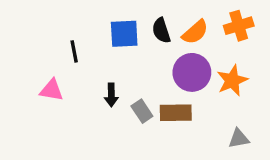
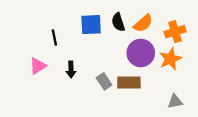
orange cross: (239, 26) -> (175, 32), moved
pink triangle: (52, 90) -> (38, 66), turned -42
black arrow: (111, 95) -> (71, 70), moved

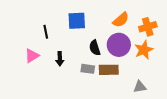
black semicircle: (118, 22) -> (95, 48), moved
gray rectangle: (104, 81) -> (88, 69), turned -48
gray triangle: (175, 101) -> (140, 87), moved

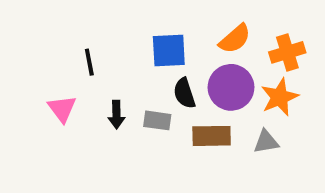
blue square: (77, 21) -> (169, 50), moved
pink triangle: (32, 56) -> (62, 109), turned -35
gray rectangle: (88, 69) -> (157, 120), moved
gray triangle: (140, 87) -> (266, 142), moved

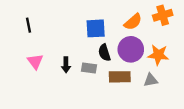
orange cross: (287, 52) -> (163, 15), moved
black line: (89, 62) -> (29, 25), moved
orange star: (280, 97) -> (158, 55), turned 30

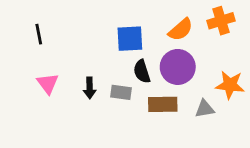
orange star: (158, 55) -> (230, 85), moved

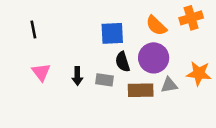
orange semicircle: (181, 30) -> (156, 26), turned 85
gray triangle: (205, 109) -> (169, 85), moved

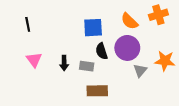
gray triangle: (169, 85) -> (140, 70), turned -40
brown rectangle: (141, 90) -> (97, 91), moved

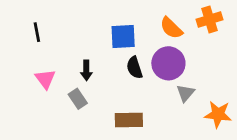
orange star: (165, 61) -> (218, 114), moved
black arrow: (64, 63) -> (86, 70), moved
gray rectangle: (87, 66) -> (78, 99), moved, turned 48

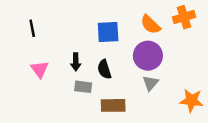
black semicircle: (134, 68) -> (104, 69), moved
gray triangle: (185, 93) -> (150, 83), moved
gray rectangle: (78, 99) -> (83, 87), moved, turned -49

